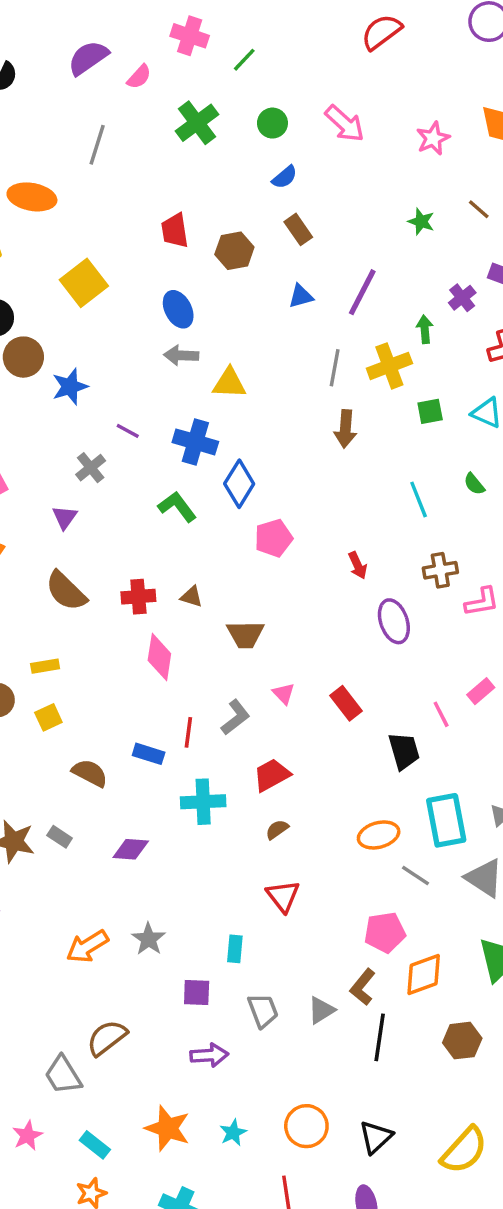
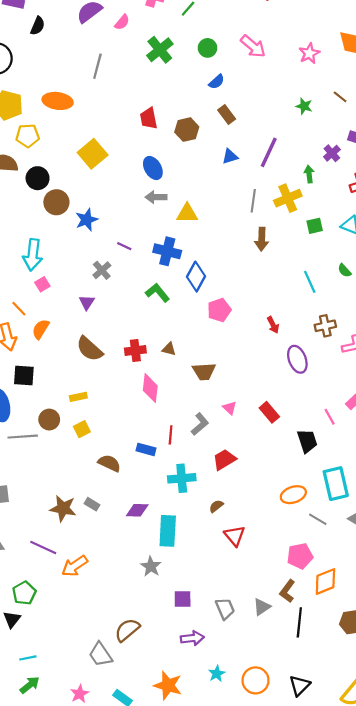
brown semicircle: (277, 830) -> (216, 506), moved
orange arrow: (87, 946) -> (75, 566), moved
cyan rectangle: (235, 949) -> (168, 531), moved, size x1.8
cyan star: (233, 1133) -> (217, 674), moved

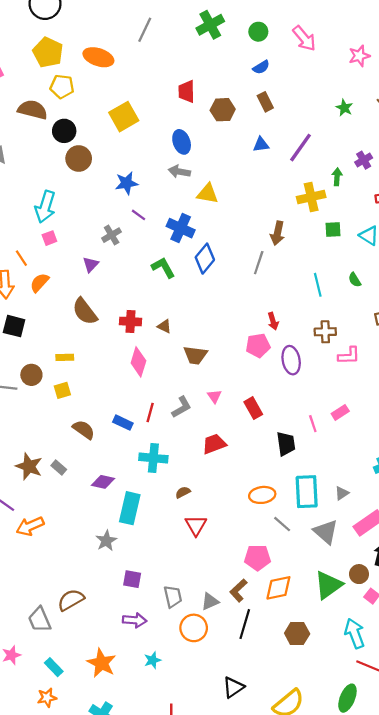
gray line: (253, 201) -> (259, 263), moved
blue star: (87, 220) -> (127, 183), moved
pink pentagon: (219, 310) -> (258, 345), moved
red trapezoid: (224, 460) -> (214, 444), moved
orange circle: (256, 680) -> (194, 628), moved

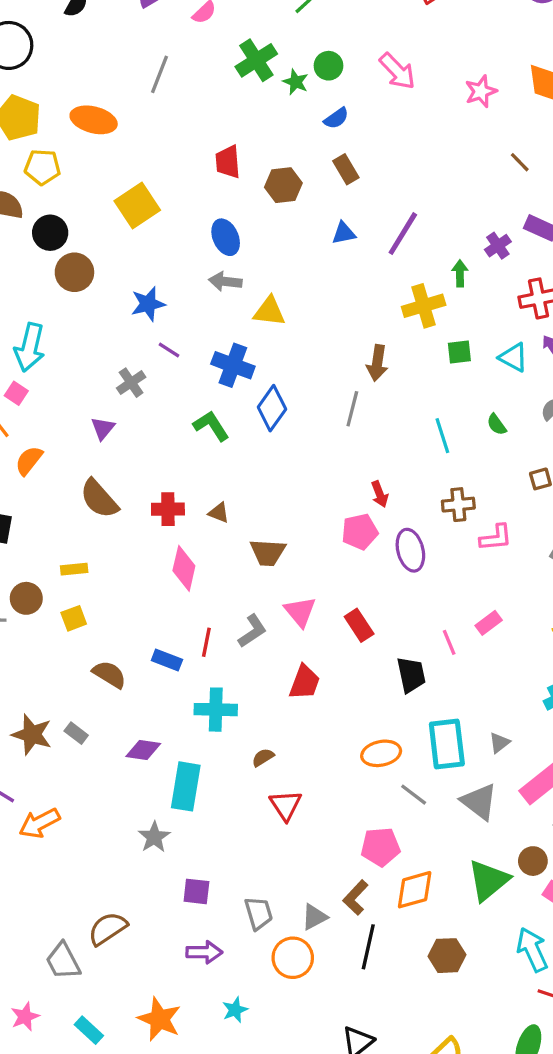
green star: (344, 108) -> (296, 82), moved
pink square: (49, 238) -> (16, 393), moved, turned -32
pink triangle: (214, 396) -> (300, 612), size x1.5
red trapezoid: (214, 444) -> (305, 682), turned 135

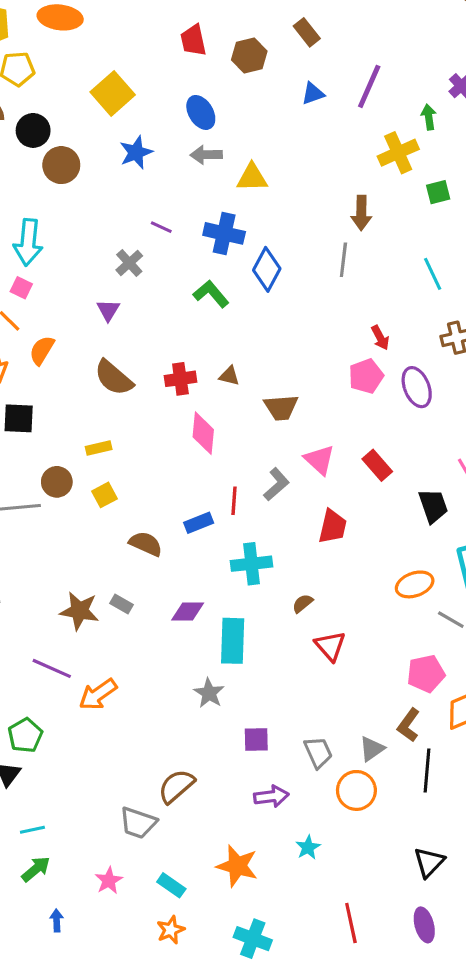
blue star: (148, 304) -> (136, 152), moved
blue rectangle: (167, 660) -> (199, 523), turned -36
gray trapezoid: (63, 961) -> (138, 823), turned -36

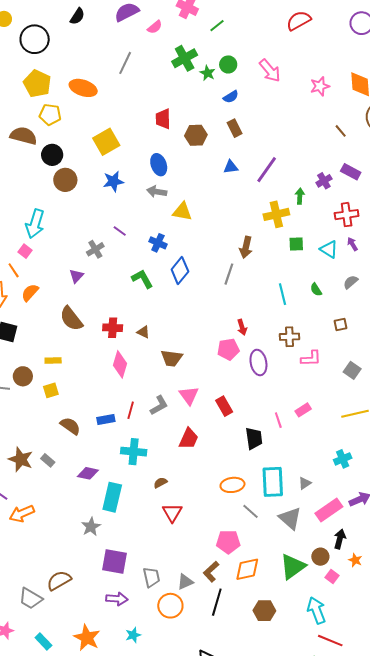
blue cross: (224, 233) -> (158, 243), size x0.7
purple square: (256, 740) -> (115, 562), size x1.5

